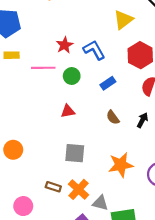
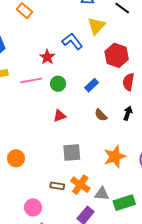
blue L-shape: (94, 50) -> (72, 41), moved

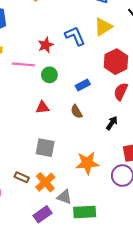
brown semicircle: (101, 115) -> (77, 112), moved

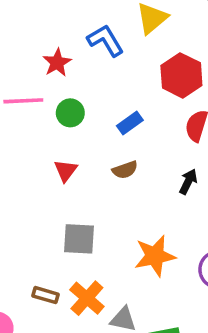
red triangle: (42, 108) -> (66, 171), turned -40
brown semicircle: (77, 112) -> (125, 170), turned -72

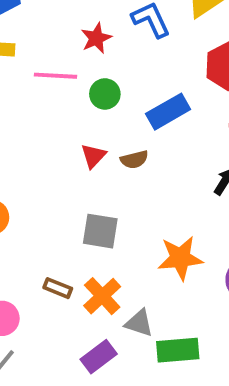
blue rectangle: (130, 123) -> (168, 112), size x1.5
brown semicircle: (125, 170) -> (134, 160), moved

